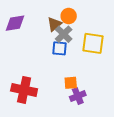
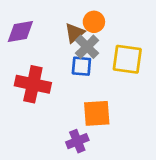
orange square: (71, 83) -> (97, 113), size x1.5
red cross: (24, 90) -> (33, 84), moved
purple cross: (78, 96) -> (77, 141), moved

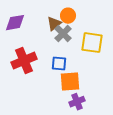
blue square: (81, 66) -> (59, 64), moved
red cross: (33, 84) -> (24, 61), turned -35
purple cross: (77, 141) -> (77, 102), moved

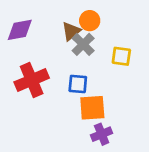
yellow square: (92, 43) -> (121, 56), size x0.7

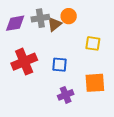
gray cross: (83, 44) -> (40, 18), moved, turned 36
orange square: (92, 108) -> (95, 83), moved
purple cross: (102, 134) -> (66, 95), moved

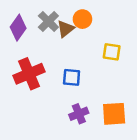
gray cross: (40, 18) -> (48, 21), turned -36
purple diamond: (15, 23) -> (18, 28), turned -45
orange square: (95, 83) -> (114, 114), moved

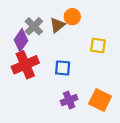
gray cross: (48, 21) -> (34, 26), moved
purple diamond: (18, 28) -> (21, 40), moved
orange square: (114, 114) -> (100, 100), turned 30

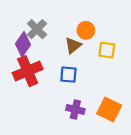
orange circle: (72, 17) -> (86, 30), moved
brown triangle: (57, 25) -> (73, 45), moved
purple cross: (69, 100) -> (75, 109), turned 35

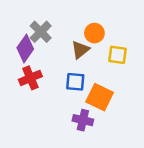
red cross: (28, 71) -> (30, 78), size x0.7
orange square: (109, 109) -> (100, 97), moved

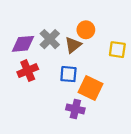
gray cross: (41, 32) -> (50, 39), moved
purple diamond: (25, 48) -> (23, 44), turned 50
yellow square: (117, 55) -> (117, 50), moved

